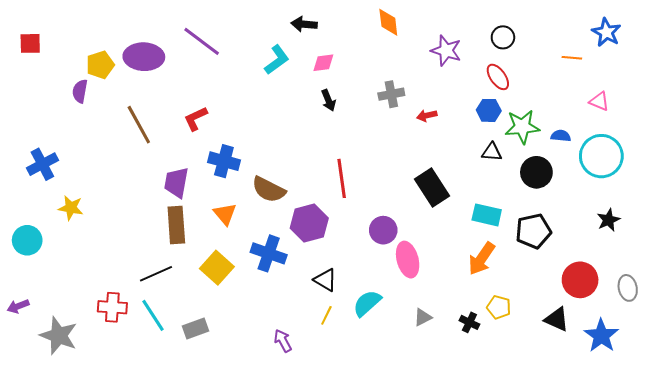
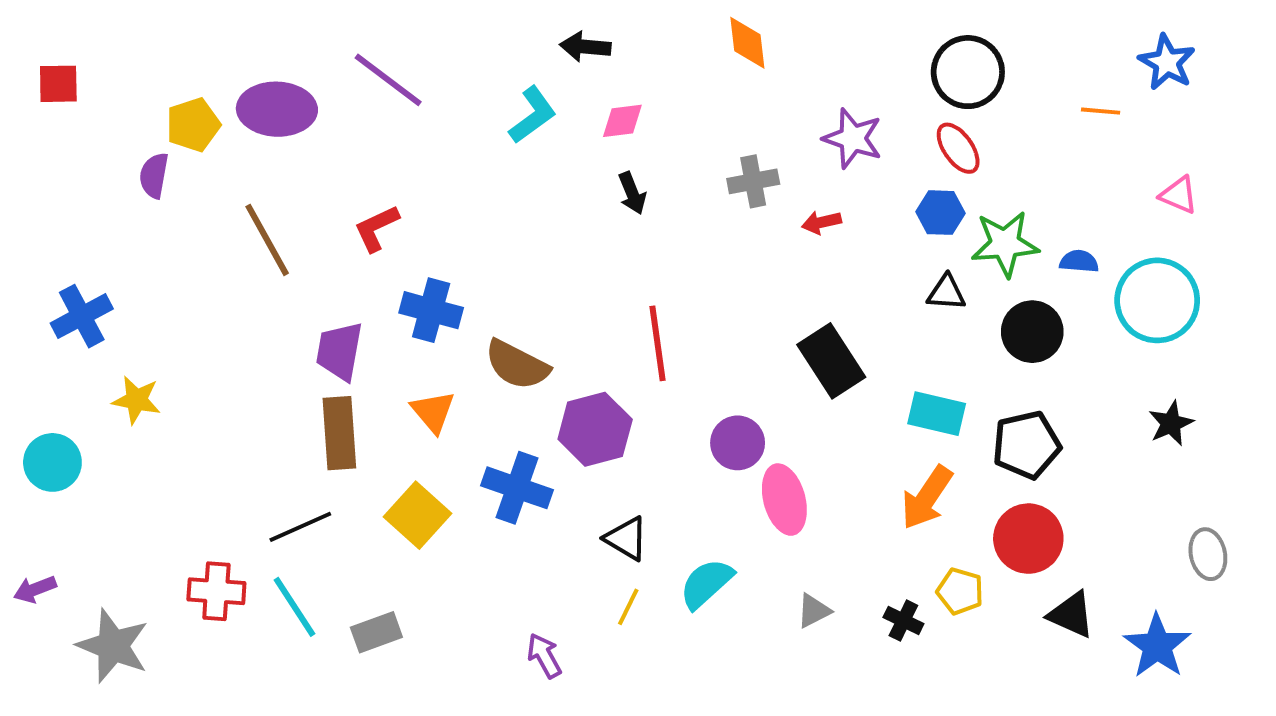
black circle: (503, 37) -> (968, 72), size x1.6
purple star: (446, 51) -> (853, 138), moved
pink triangle: (599, 101) -> (1179, 195), moved
red circle: (580, 280) -> (1028, 539), moved

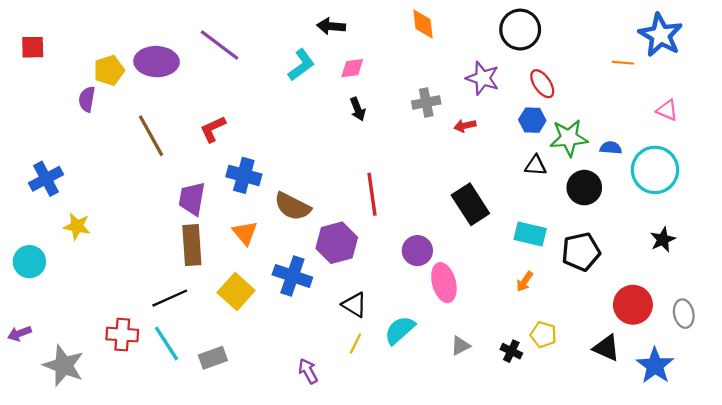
blue star: (1167, 62) -> (661, 35), size x1.4
black circle: (968, 72) -> (520, 30), moved
orange arrow: (927, 498) -> (525, 282), size x0.6
red circle: (1028, 539) -> (633, 305), moved

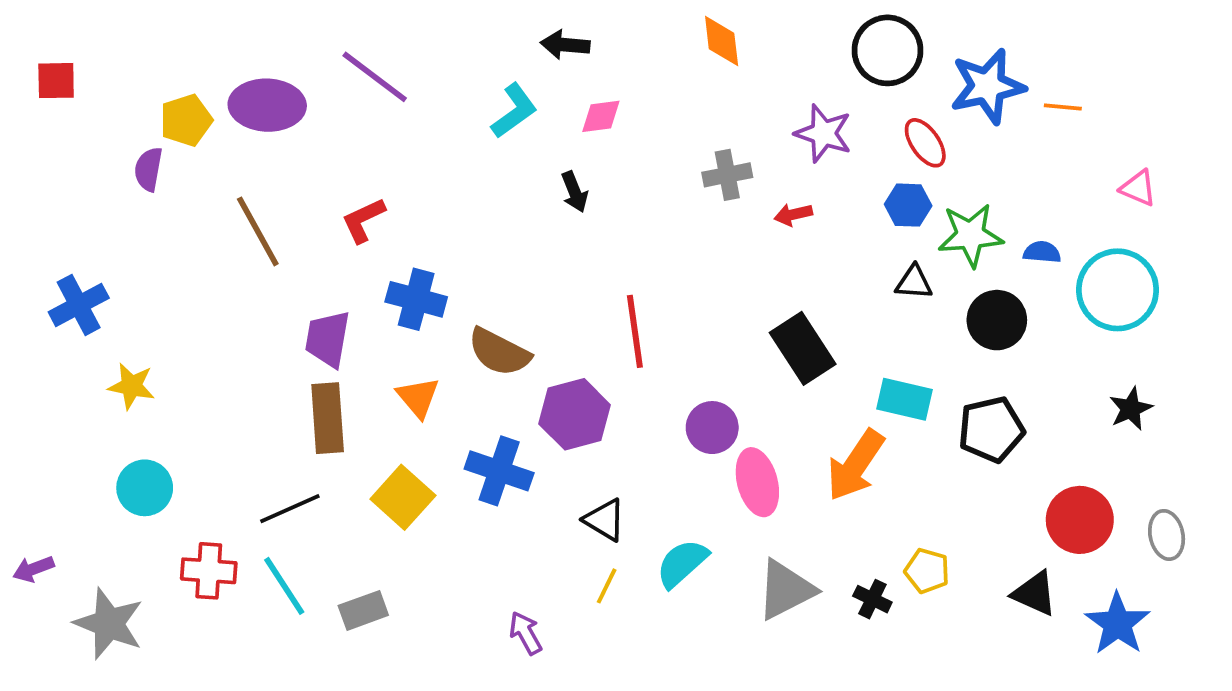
blue star: (661, 35) -> (987, 86), moved, turned 30
black arrow: (358, 109) -> (575, 192), moved
cyan circle: (29, 262) -> (145, 488), moved
orange arrow: (525, 282) -> (855, 465), moved, size x2.0
gray triangle: (460, 346) -> (786, 590), size x1.8

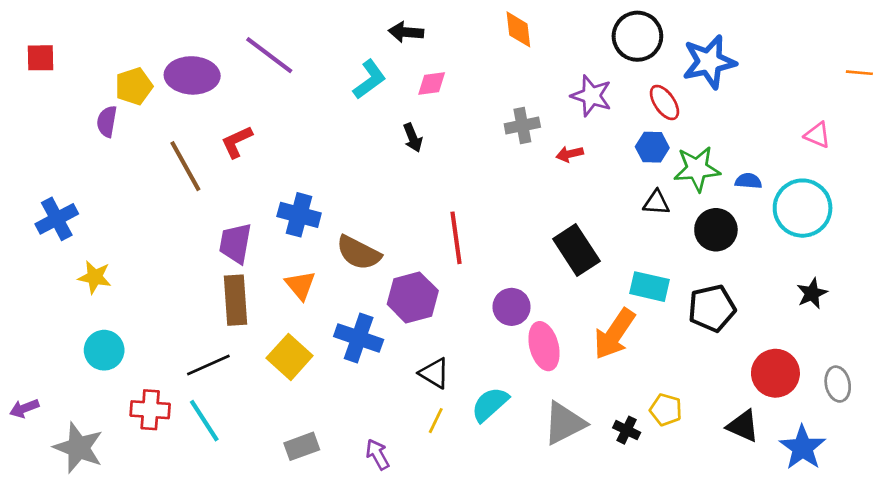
orange line: (1063, 107) -> (859, 73), moved
red L-shape: (363, 220) -> (237, 142), moved
gray rectangle: (363, 610) -> (302, 446), moved

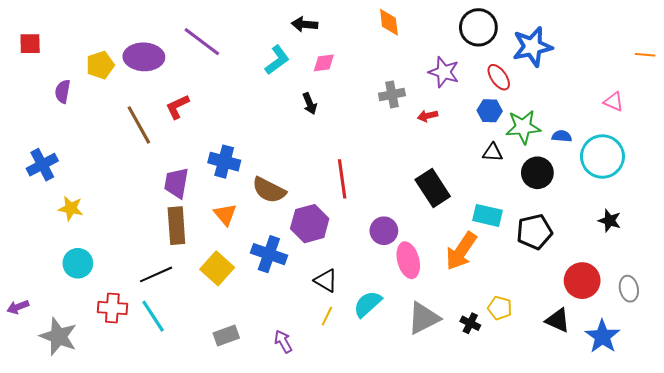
purple semicircle: (107, 121) -> (63, 91), moved
black star: (812, 293) -> (610, 221), turned -30

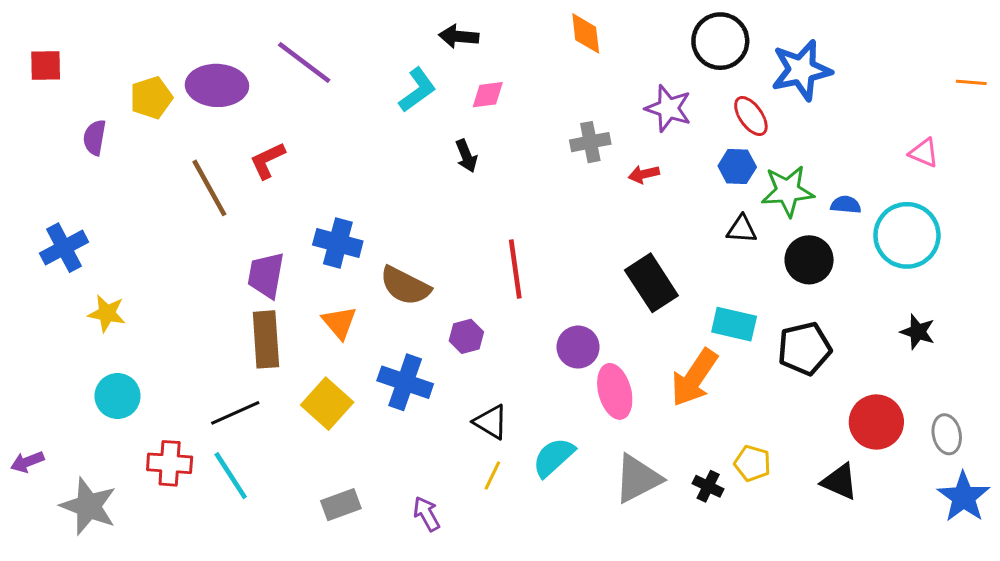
purple hexagon: (310, 224) -> (466, 336), size x0.6
blue star: (602, 336) -> (964, 497), moved

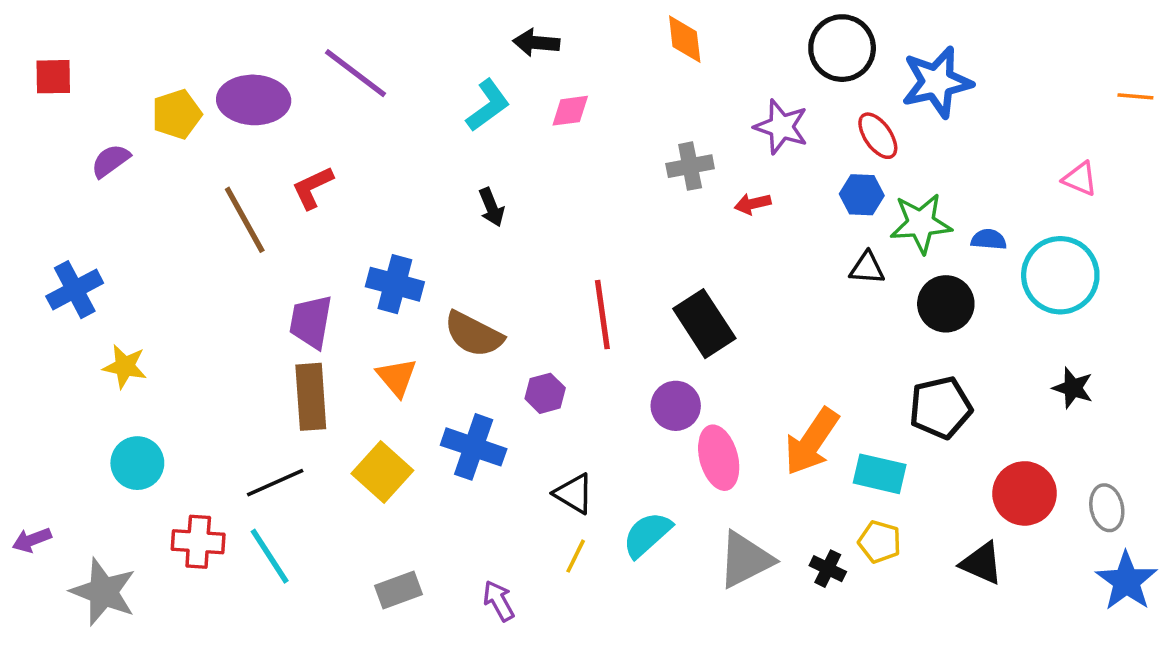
purple semicircle: (95, 137) -> (110, 161), turned 44
black arrow: (466, 156) -> (491, 207), moved
black rectangle: (651, 283) -> (704, 324), moved
cyan rectangle: (734, 324) -> (880, 474), moved

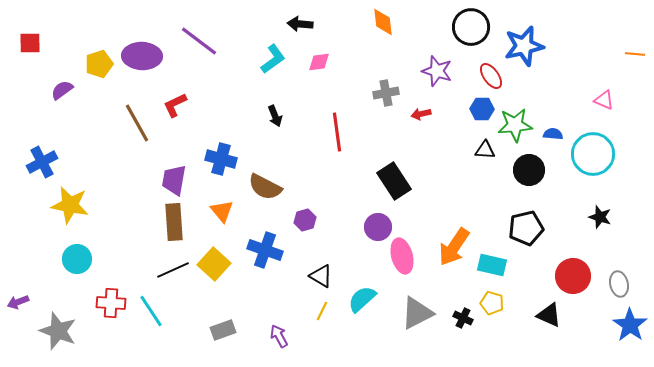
red line: (602, 315) -> (337, 132), moved
yellow star: (125, 366) -> (70, 205), size x1.5
black line: (275, 483) -> (173, 270), moved

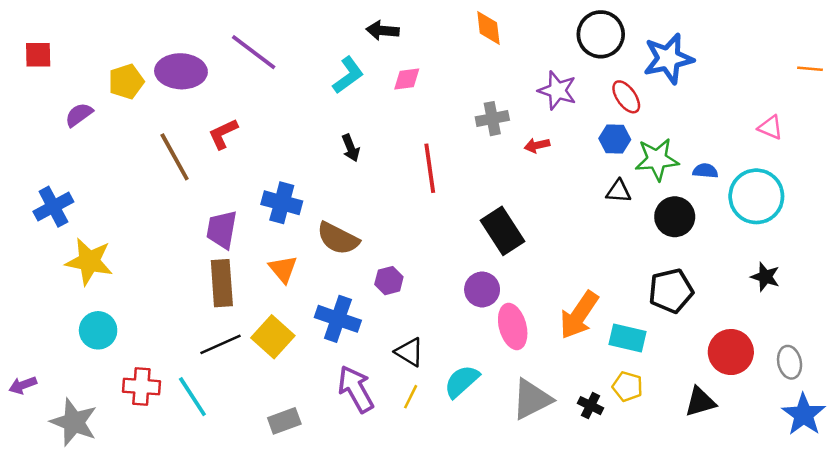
black triangle: (549, 315) -> (700, 402), turned -40
purple arrow: (279, 336) -> (356, 389), moved, size x1.6

